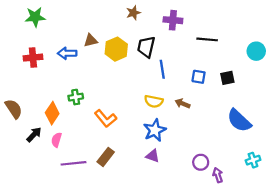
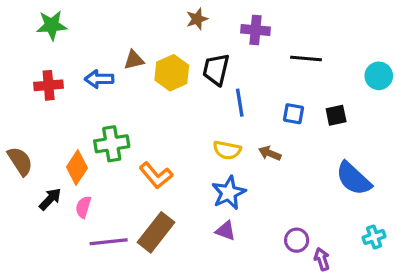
green cross: (76, 97) -> (112, 144), size x1.5
brown rectangle: (106, 157) -> (156, 232), size x1.4

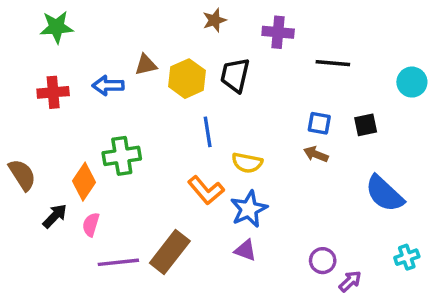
blue line: (240, 103) -> (208, 132), moved
brown arrow: (270, 153) -> (316, 154), moved
orange L-shape: (156, 175) -> (206, 190), moved
purple arrow: (322, 259) -> (350, 281), turned 65

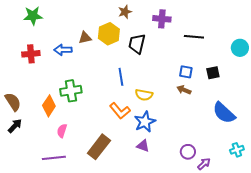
yellow hexagon: (187, 79) -> (109, 34), moved
black arrow: (55, 216) -> (15, 126), moved
pink semicircle: (91, 225) -> (62, 131), moved
purple line: (118, 262) -> (54, 158), moved

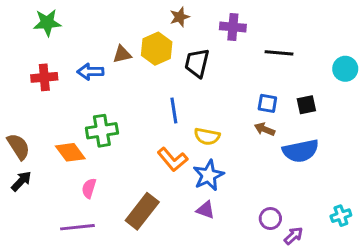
orange diamond: (49, 106) -> (70, 152), turned -70
blue semicircle: (224, 113) -> (301, 151), moved, turned -55

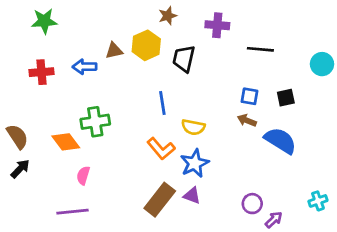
blue semicircle: (301, 151) -> (280, 141), turned -136
brown rectangle: (142, 211) -> (160, 200), moved

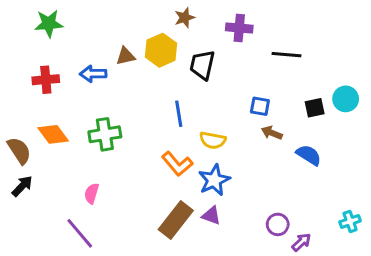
cyan circle: (322, 64) -> (346, 99), moved
blue square: (250, 96) -> (260, 106), moved
blue semicircle: (280, 141) -> (309, 155), size x0.7
orange diamond: (66, 142) -> (53, 134), moved
purple line: (72, 212) -> (80, 233), turned 56

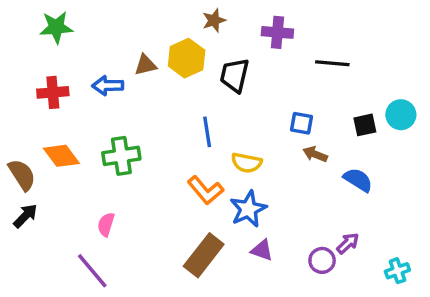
purple triangle: (211, 216) -> (262, 250), moved
cyan cross: (350, 221) -> (397, 271), moved
purple arrow: (301, 242) -> (348, 243), moved

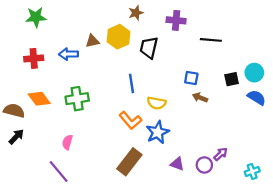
brown semicircle: (22, 175) -> (14, 111), turned -42
blue semicircle: (358, 180) -> (257, 98), moved
purple triangle: (262, 250) -> (177, 164), moved

